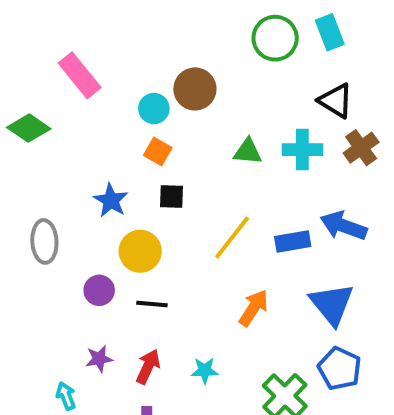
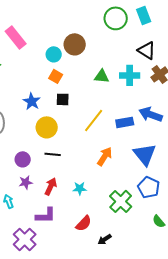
purple circle: (99, 290) -> (23, 159), moved

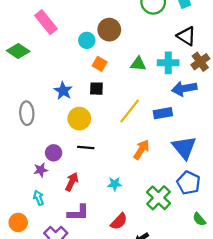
orange square: (56, 76) -> (100, 64), moved
blue arrow: (151, 114) -> (184, 89), moved, turned -30
purple star: (26, 182) -> (41, 170), moved
red arrow: (51, 186) -> (72, 182), moved

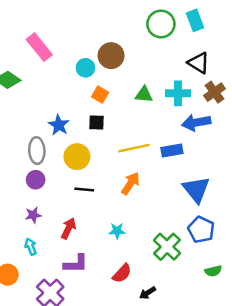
yellow line: (130, 111) -> (134, 148), turned 40
gray ellipse: (27, 113) -> (37, 151), moved
orange arrow: (141, 150) -> (131, 183), moved
purple circle: (54, 153) -> (36, 180), moved
green semicircle: (199, 219) -> (213, 271), turned -64

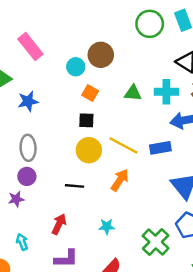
blue star: (59, 125) -> (28, 101), moved, turned 30
yellow line: (134, 148) -> (123, 145), turned 40
yellow circle: (77, 157) -> (89, 150), moved
purple star: (33, 215) -> (16, 199), moved

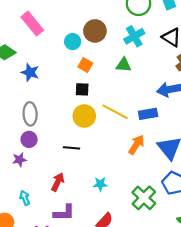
cyan cross: (166, 92) -> (134, 36), moved, turned -30
blue star: (28, 101) -> (30, 72), turned 30
orange arrow: (120, 180) -> (136, 145), moved

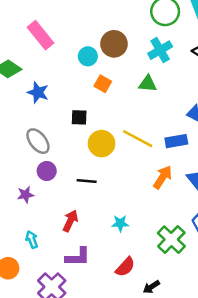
black square: (82, 89) -> (79, 117), moved
gray ellipse: (30, 114) -> (38, 141), turned -35
purple circle: (29, 139) -> (47, 171), moved

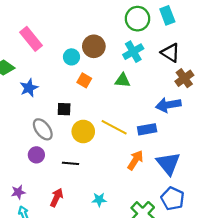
blue star: (38, 92) -> (29, 88), turned 30
gray ellipse: (38, 141) -> (43, 129), moved
purple star: (26, 195) -> (18, 192), moved

